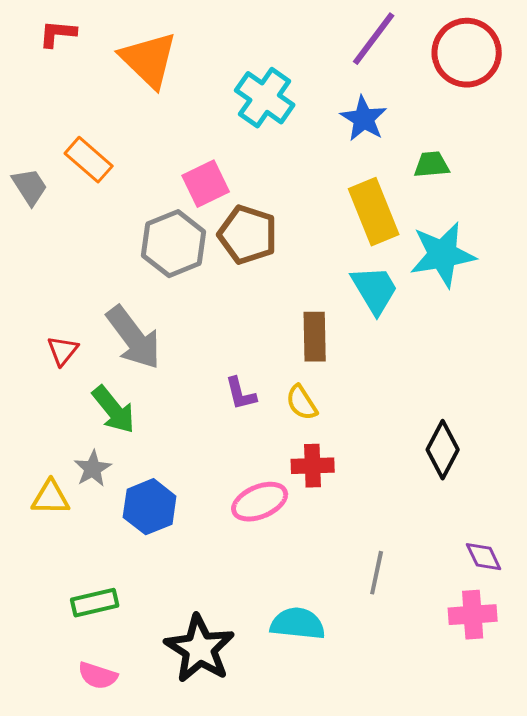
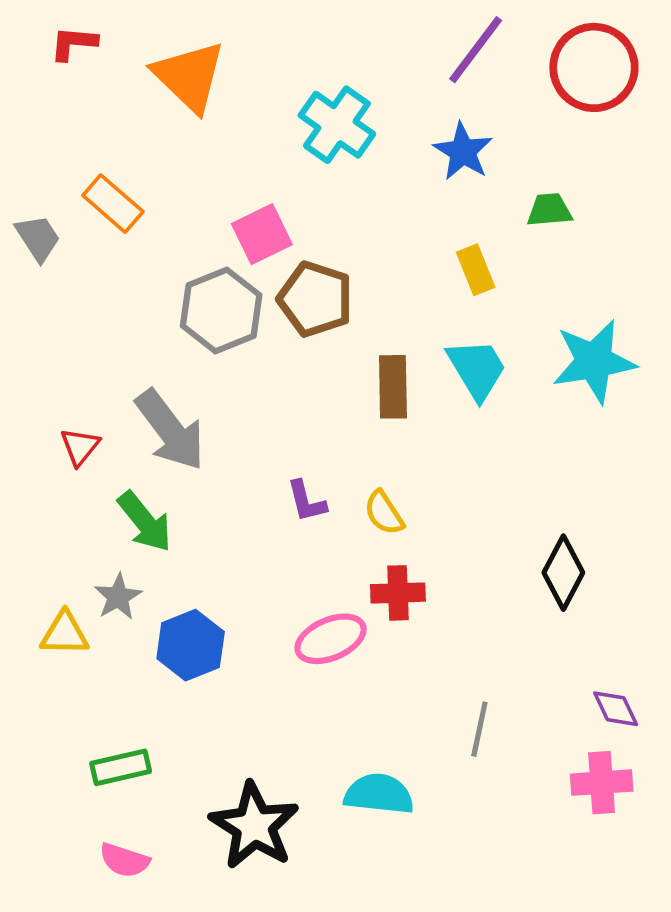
yellow rectangle: (374, 212) -> (476, 270), size x0.6
cyan star: (443, 255) -> (594, 361), moved
brown rectangle: (315, 337) -> (393, 387), moved

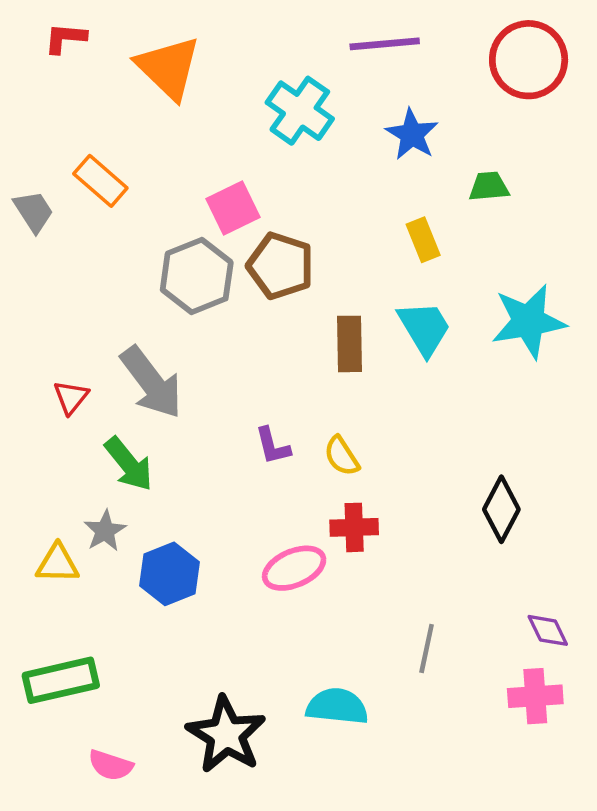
purple line: (476, 50) -> (385, 44), moved, turned 48
green rectangle: (121, 767) -> (61, 680), moved, size x1.4

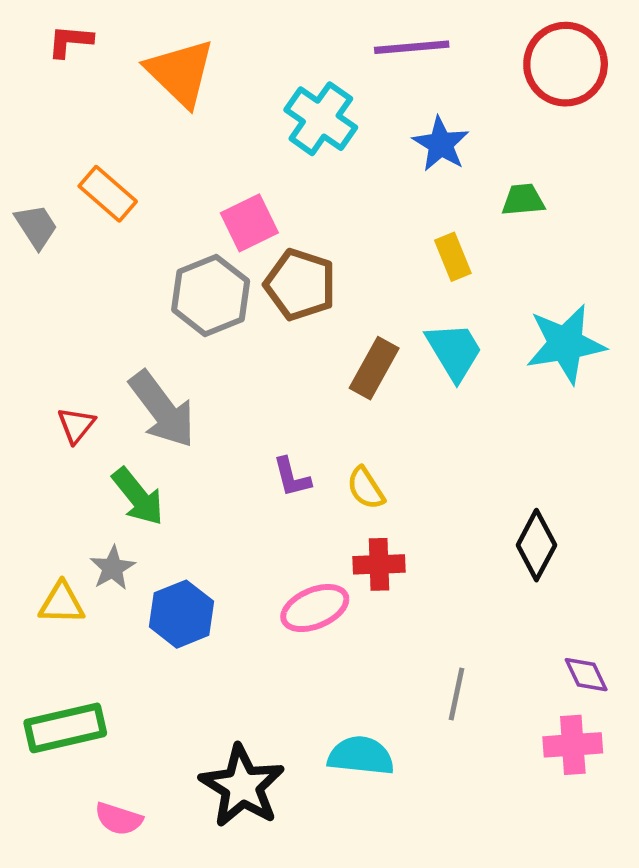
brown rectangle: (350, 344) -> (374, 368), turned 30

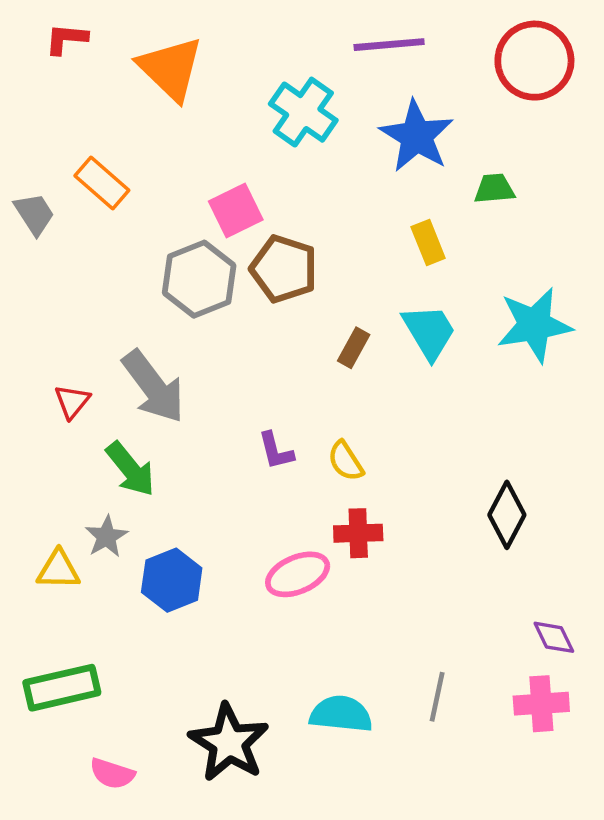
blue star: (441, 144) -> (417, 136), size x1.4
brown rectangle: (374, 368) -> (354, 348), size x0.7
gray line: (457, 694) -> (437, 697), moved

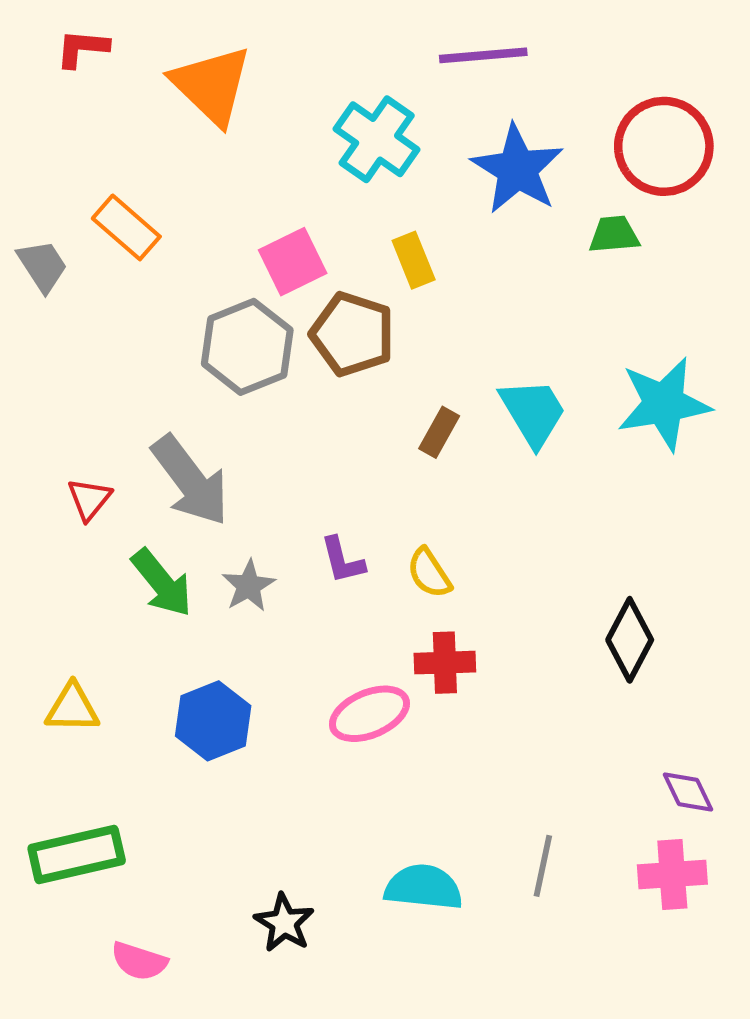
red circle: (534, 61) -> (664, 146), moved
yellow rectangle: (428, 243) -> (414, 260), moved
gray star: (106, 537) -> (249, 586), moved
black star: (229, 743) -> (284, 923), size x0.6

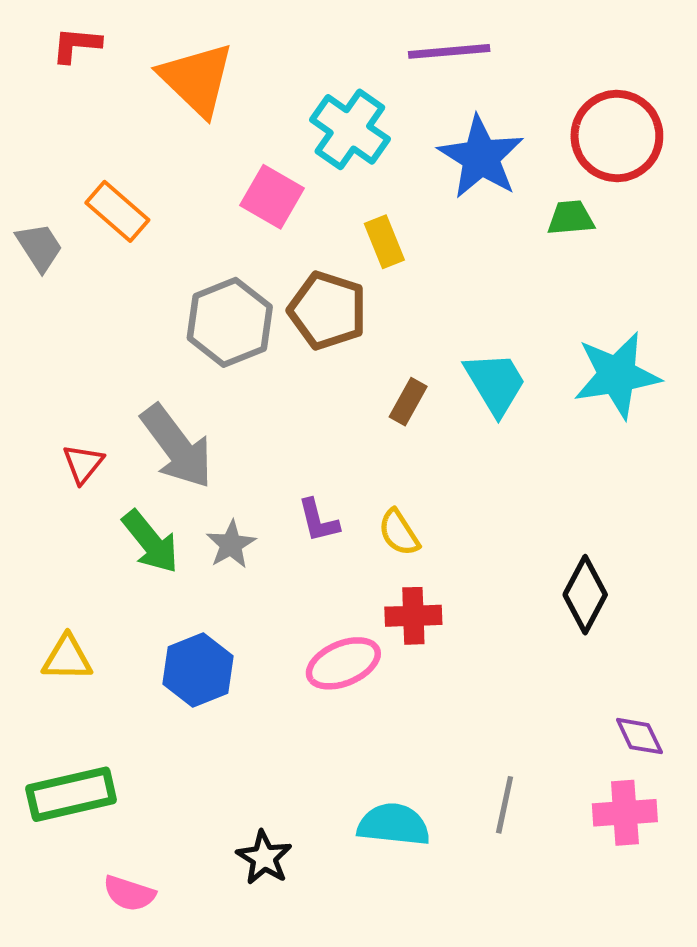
pink square: (293, 262) -> (272, 197), moved, turned -34

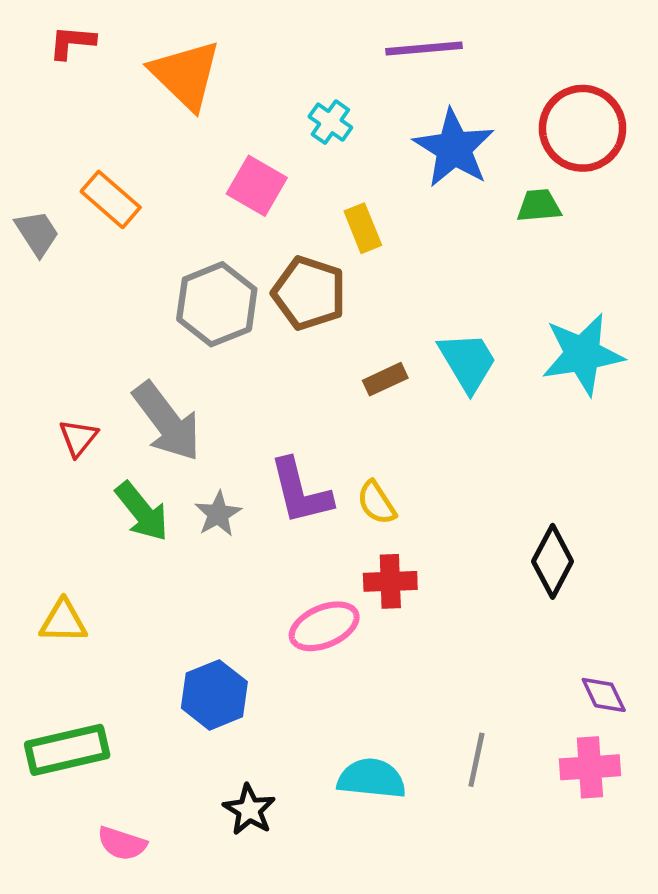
cyan cross: (350, 129) -> (330, 122), size x0.6
brown rectangle: (408, 402) -> (385, 379), turned 36
purple L-shape: (318, 521) -> (300, 491), size x1.6
blue hexagon: (198, 670) -> (214, 695), moved

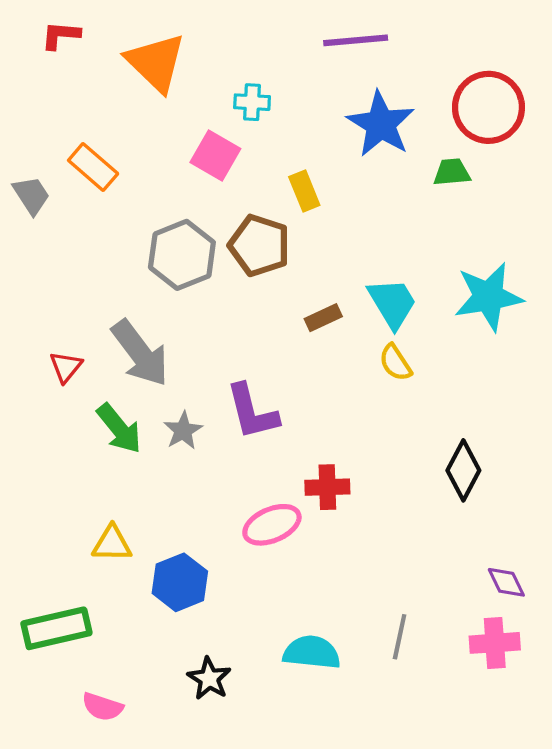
cyan cross: (330, 122) -> (252, 102), moved, turned -32
yellow semicircle: (377, 503) -> (395, 363), moved
yellow triangle: (63, 621) -> (112, 544), moved

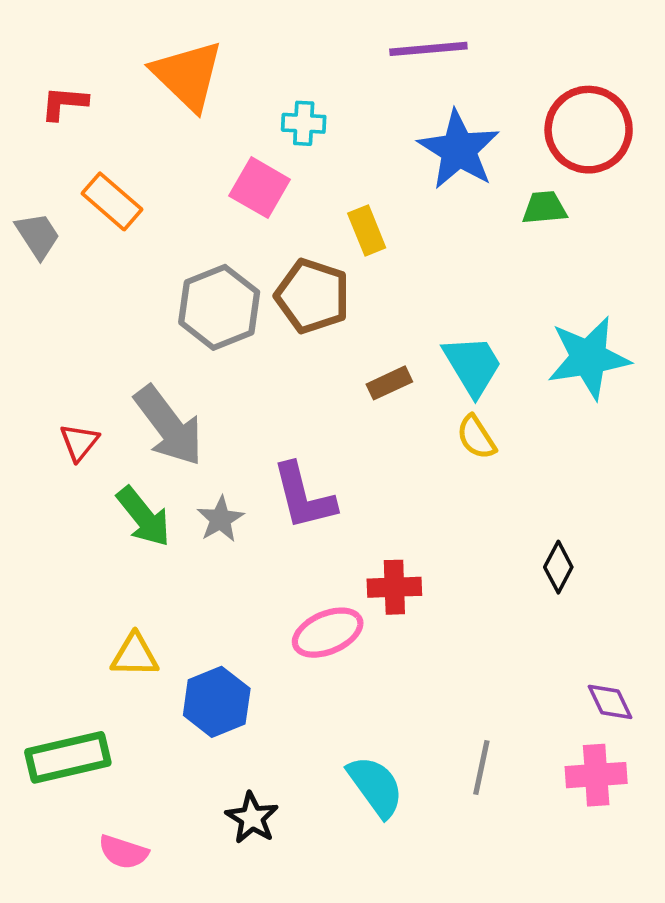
red L-shape: (61, 35) -> (64, 103), moved
black diamond: (463, 470) -> (558, 567), size x0.7
cyan semicircle: (312, 652) -> (376, 786), turned 48

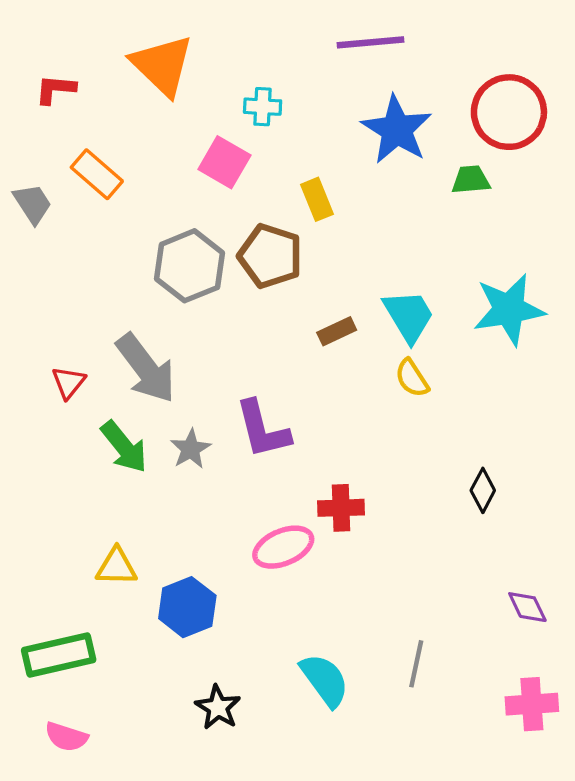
pink cross: (596, 775) -> (532, 704), moved
pink semicircle: (123, 852) -> (66, 737), moved

